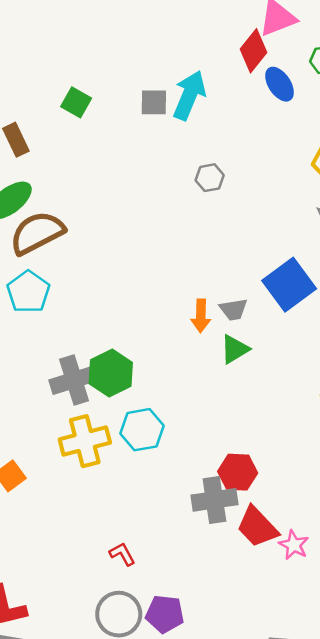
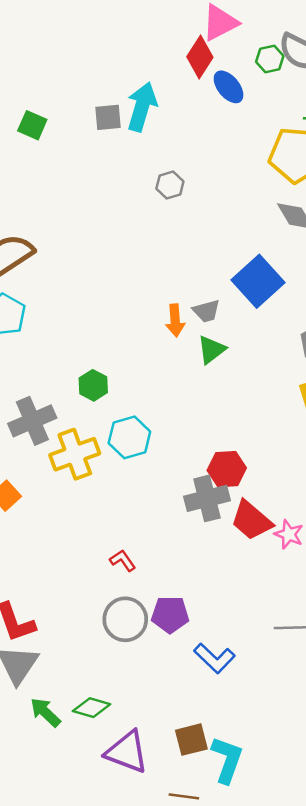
green hexagon: (111, 373) -> (93, 385), size x0.7
gray cross: (74, 380) -> (32, 421), moved

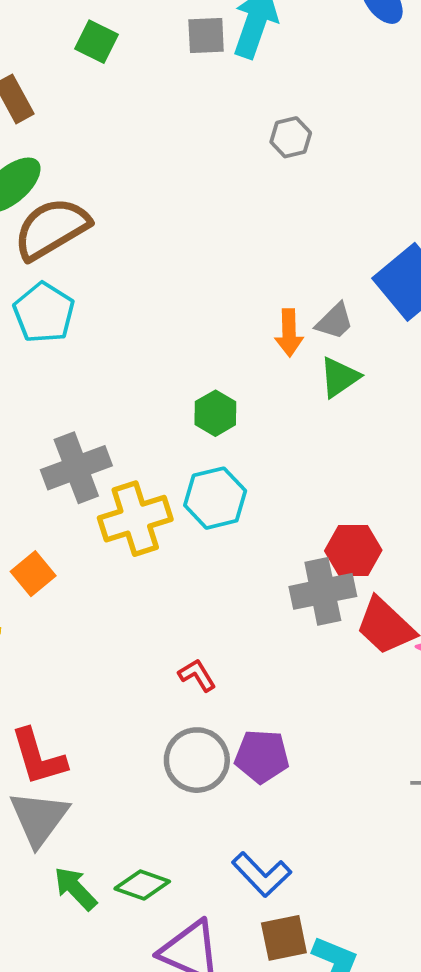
gray trapezoid: (206, 311) -> (335, 321), turned -32
green hexagon: (93, 385) -> (215, 413), moved
blue L-shape: (215, 658) -> (262, 874), moved

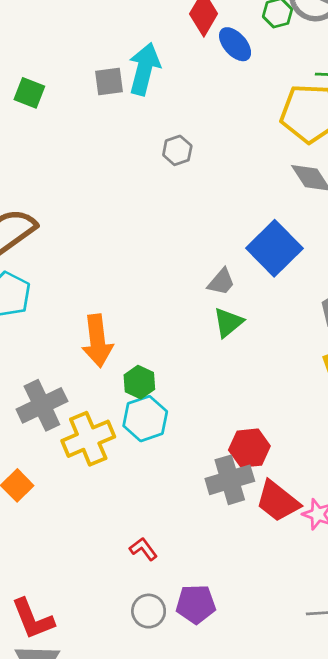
orange arrow: (289, 333) -> (97, 341), moved, size x1.5
green hexagon: (215, 413) -> (139, 382), moved
gray circle: (197, 760) -> (149, 611), size x0.7

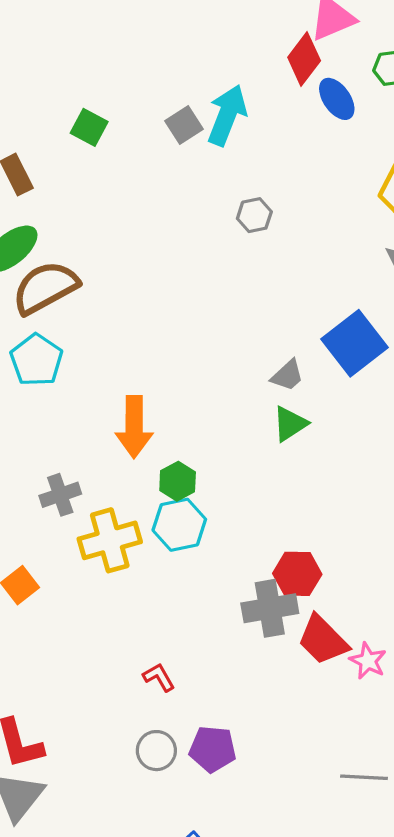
gray square: (109, 81) -> (184, 125), turned -32
gray cross: (42, 405) -> (60, 495), size x0.7

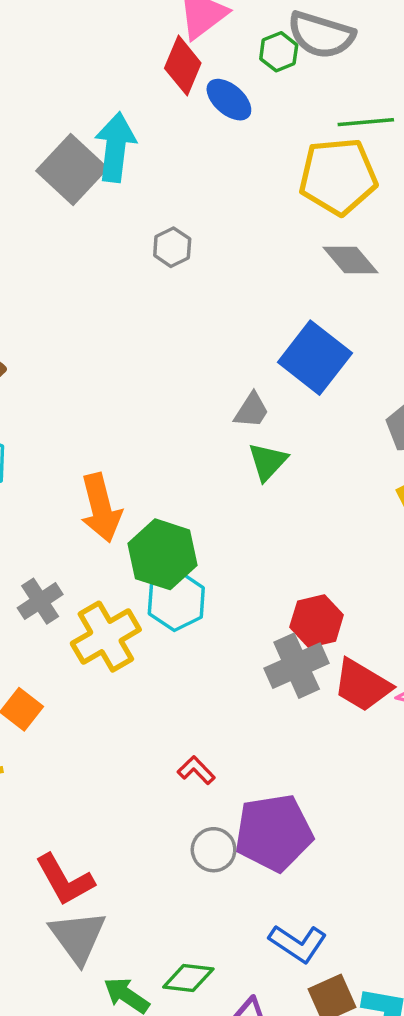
gray square: (184, 125) -> (72, 169), size x1.6
green hexagon: (178, 481) -> (163, 554), size x1.6
purple pentagon: (213, 749) -> (274, 833), size x1.5

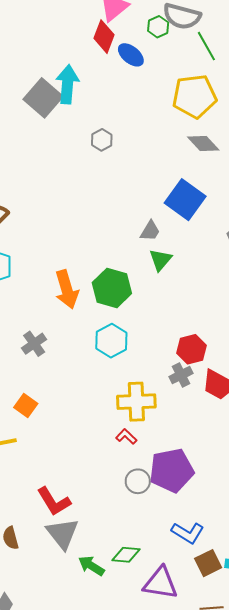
green line: (366, 122) -> (206, 46), moved, turned 68
green hexagon: (163, 554) -> (112, 288), moved
yellow cross: (106, 637) -> (136, 402), moved, turned 30
gray cross: (297, 666) -> (181, 375), size x0.7

